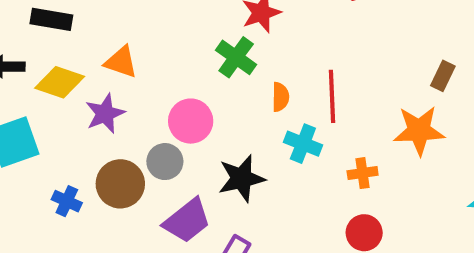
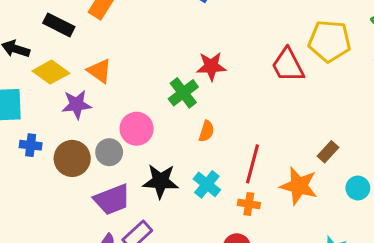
red line: (332, 96) -> (253, 164), moved
cyan cross: (303, 144) -> (207, 184), moved
blue cross: (67, 201) -> (31, 145), moved, turned -35

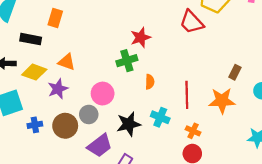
green cross: (183, 93) -> (127, 61), turned 36
orange cross: (249, 204) -> (193, 131), moved, turned 32

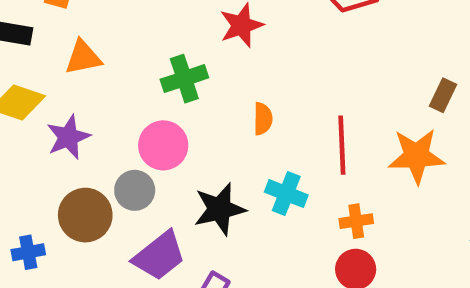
green cross: (127, 61) -> (184, 79), moved
orange triangle: (67, 62) -> (83, 57), moved, turned -30
blue cross: (35, 125) -> (28, 252), moved
orange cross: (193, 131) -> (356, 221), turned -32

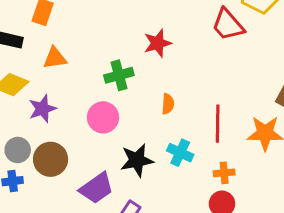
gray circle: (135, 190) -> (18, 150), moved

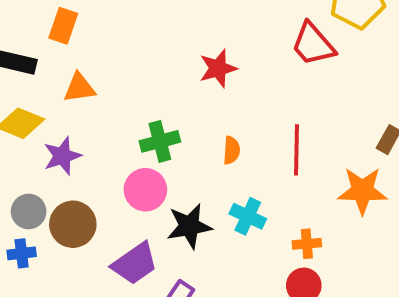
green cross: (119, 75) -> (160, 141), moved
pink circle: (103, 117) -> (145, 190), moved
red line: (218, 124) -> (297, 150), moved

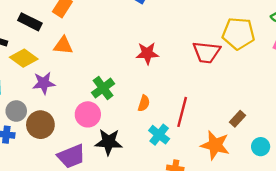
red trapezoid: (313, 44) -> (206, 52), turned -56
green cross: (160, 141) -> (103, 88), turned -35
cyan cross: (248, 216) -> (159, 135), moved

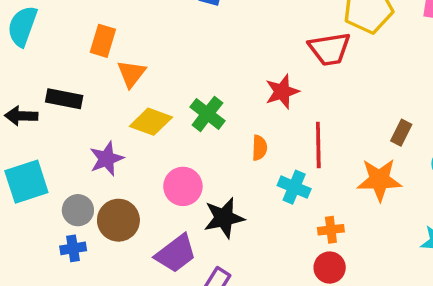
black rectangle: (30, 22) -> (64, 99), moved
orange triangle: (63, 45) -> (131, 74), moved, turned -42
red star: (147, 53) -> (282, 92), moved
yellow diamond: (24, 58) -> (151, 122), moved
green cross: (103, 88) -> (207, 114), moved

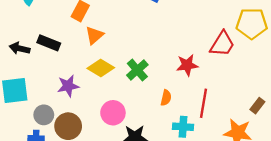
red trapezoid: (330, 49) -> (222, 44), turned -60
cyan cross: (294, 187) -> (183, 127), turned -30

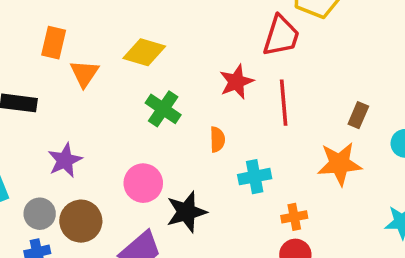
yellow diamond: (101, 68) -> (144, 52), moved
red line: (203, 103) -> (284, 103), moved

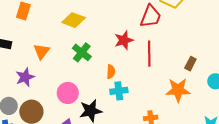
orange triangle: (84, 73) -> (41, 51), moved
cyan cross: (255, 177) -> (119, 91), moved

